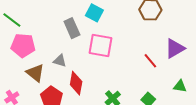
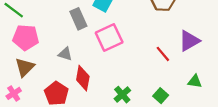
pink square: (100, 45) -> (109, 38), turned -35
brown triangle: (35, 73) -> (25, 67), moved, turned 36

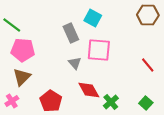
pink square: (109, 38) -> (99, 50), turned 30
gray triangle: (65, 54) -> (75, 63), moved, turned 32
red diamond: (83, 78) -> (89, 90), moved, turned -40

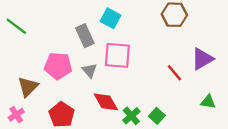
pink pentagon: (23, 50) -> (58, 66), moved
green square: (146, 103) -> (157, 116), moved

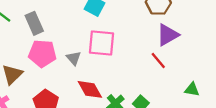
gray rectangle: (85, 36) -> (34, 23), moved
purple triangle: (202, 59) -> (168, 35), moved

